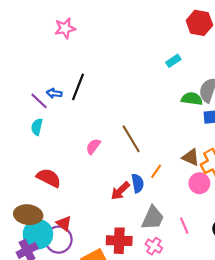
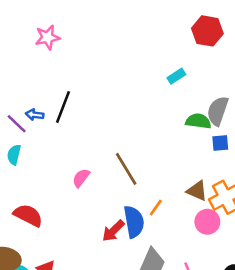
blue semicircle: (138, 183) -> (134, 222), size x1.4

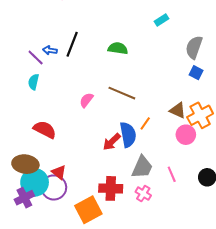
green semicircle: (198, 121) -> (118, 48), moved
blue square: (220, 143) -> (196, 73), turned 32
brown line: (126, 169) -> (122, 93), turned -36

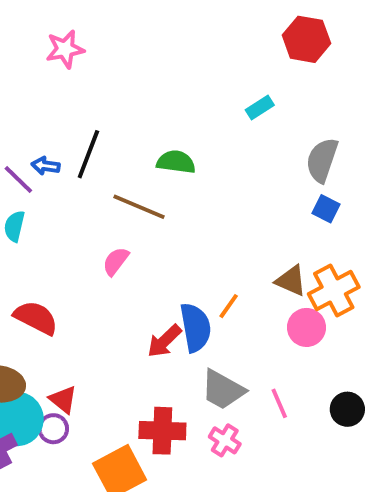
brown line: (122, 93) -> (139, 207), moved
gray trapezoid: (142, 167) -> (223, 390), turned 95
purple circle: (54, 187) -> (53, 429), size x0.6

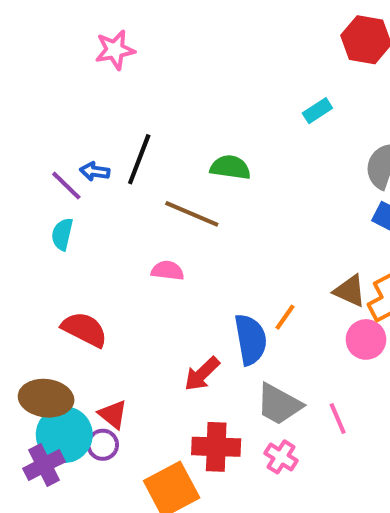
pink semicircle: (116, 261) -> (168, 271), turned 60
red arrow: (164, 341) -> (202, 374), moved

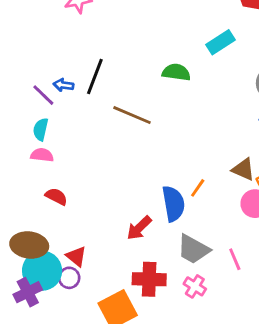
cyan rectangle: (317, 111) -> (221, 42), size x1.4
green semicircle: (230, 167) -> (176, 72), moved
pink semicircle: (168, 271) -> (42, 155), moved
red semicircle: (85, 329) -> (56, 196), size x0.7

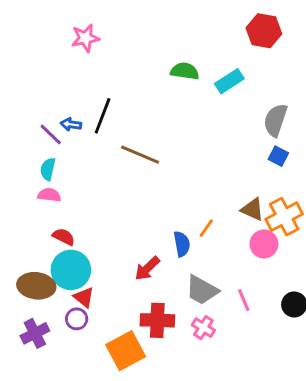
green semicircle: (176, 72) -> (185, 71), moved
blue semicircle: (173, 204) -> (182, 244), size x0.7
cyan circle: (42, 271) -> (71, 270), moved

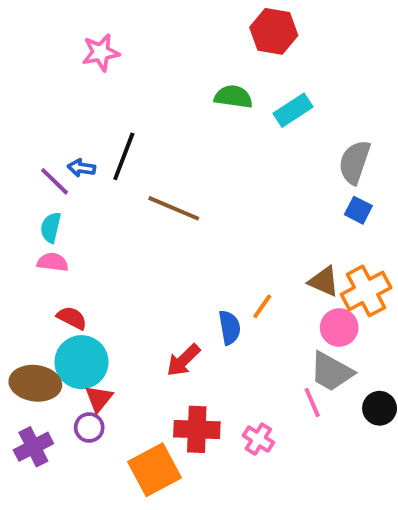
red hexagon: (264, 31) -> (274, 31), moved
gray trapezoid: (202, 290) -> (331, 372), moved
red triangle: (84, 297) -> (99, 399), turned 30

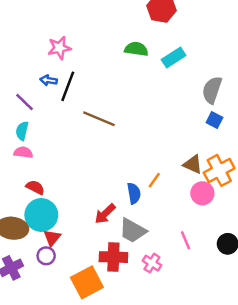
pink star: (101, 53) -> (59, 48), moved
blue arrow: (81, 168) -> (49, 80), moved
gray trapezoid: (331, 372) -> (133, 231), moved

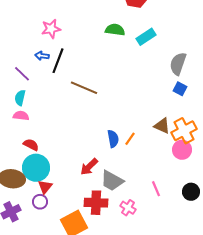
blue semicircle: (134, 193) -> (113, 139), moved
pink circle: (202, 193) -> (182, 150), moved

